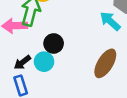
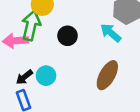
black circle: (54, 43) -> (68, 36), moved

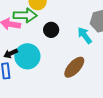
green arrow: (31, 26) -> (25, 15), turned 65
cyan circle: (46, 76) -> (27, 56), size x1.6

